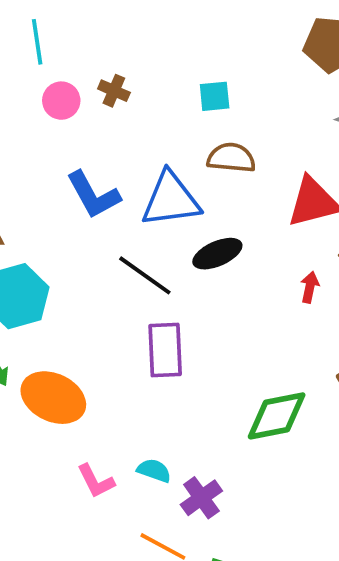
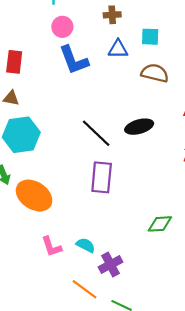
brown cross: (114, 91) -> (112, 15), moved, turned -35
blue L-shape: (93, 195) -> (74, 60), moved
blue triangle: (171, 199) -> (118, 49), moved, size x0.6
green diamond: (277, 416) -> (160, 224), size x0.7

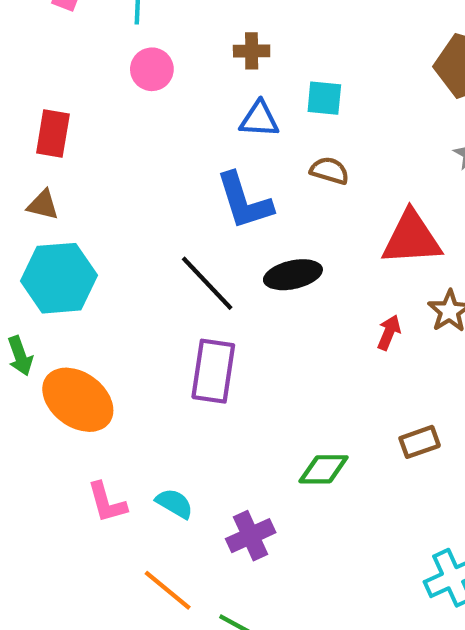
blue L-shape: (74, 60) -> (244, 201), moved
brown semicircle: (155, 73) -> (330, 171), size x0.7
purple cross: (110, 265) -> (251, 536), moved

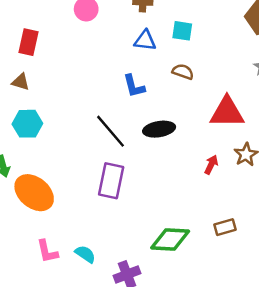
blue L-shape: (244, 201) -> (134, 86), size x0.7
cyan hexagon: (59, 278) -> (27, 124), size x0.7
green diamond: (323, 469) -> (170, 240), size x1.4

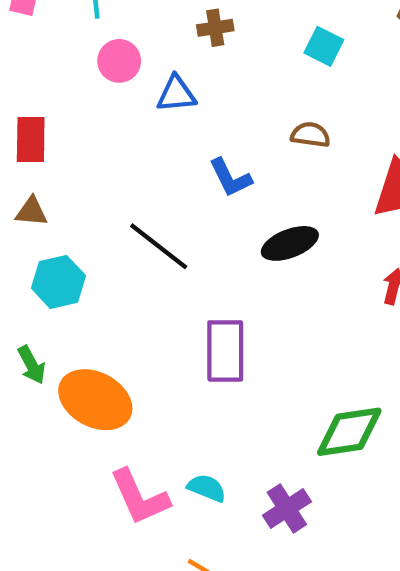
cyan square: (182, 31) -> (324, 46), moved, turned 30
blue triangle: (145, 41) -> (176, 94), moved
black line: (110, 131) -> (159, 246), moved
pink L-shape: (47, 251) -> (139, 497), size x1.4

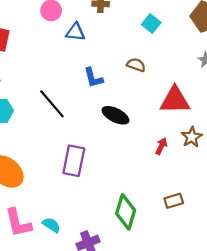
black ellipse: (290, 243) -> (115, 115), turned 36
green diamond: (349, 432) -> (126, 212), turned -76

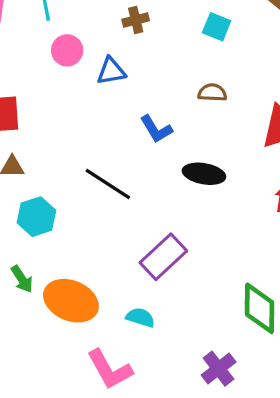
purple rectangle: (74, 161) -> (163, 257), turned 52
cyan semicircle: (51, 225) -> (140, 317), moved

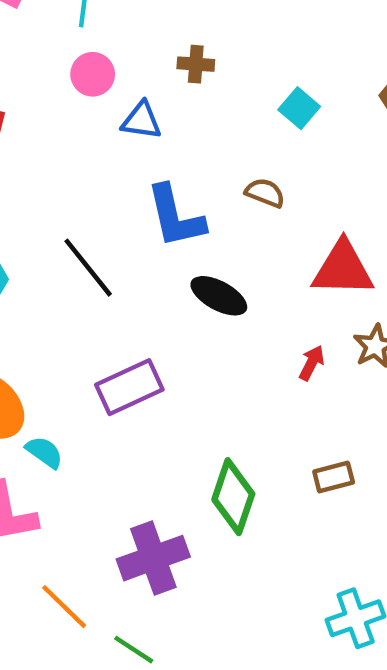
blue L-shape: (156, 129) -> (175, 216), size x1.5
cyan semicircle: (140, 317) -> (44, 452), moved
purple cross: (219, 369) -> (153, 558), size x1.4

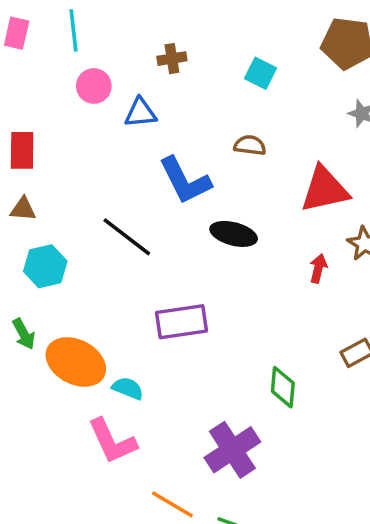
purple rectangle: (129, 387) -> (181, 322), turned 30
green diamond: (233, 497) -> (283, 387), size x0.7

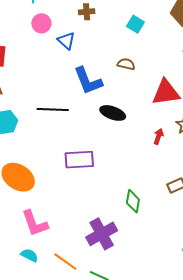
blue triangle: (140, 113) -> (66, 41), turned 42
black line: (127, 237) -> (53, 109), turned -40
cyan semicircle: (128, 388) -> (29, 255), moved

